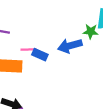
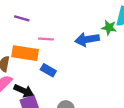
blue rectangle: (40, 55) -> (48, 70), moved

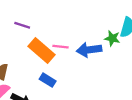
pink line: (46, 39) -> (60, 47), moved
orange rectangle: (25, 53) -> (42, 50), moved, turned 30

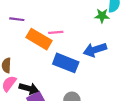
blue arrow: (89, 50) -> (95, 50), moved
blue rectangle: (48, 80) -> (66, 63), moved, size x1.6

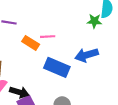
orange rectangle: (39, 39) -> (31, 43), size x0.7

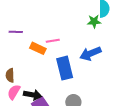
blue rectangle: (57, 67) -> (65, 68), turned 60

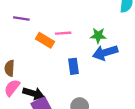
green star: (94, 21) -> (98, 36), moved
blue rectangle: (65, 68) -> (73, 66), size x0.6

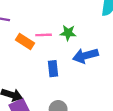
green star: (98, 36) -> (68, 33), moved

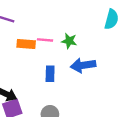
orange rectangle: (25, 42) -> (26, 44), turned -36

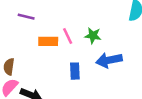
pink line: (45, 40) -> (68, 36), turned 63

